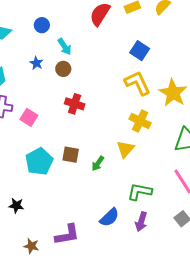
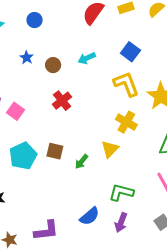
cyan arrow: (65, 47) -> (87, 58), moved, turned 96
red cross: (75, 104) -> (62, 101), turned 30

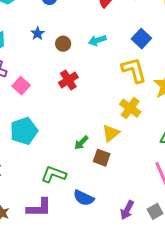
brown square: (55, 151) -> (102, 158), moved
green L-shape: (121, 192) -> (54, 174), moved
blue semicircle: (90, 216) -> (84, 198), turned 60
purple arrow: (121, 223) -> (127, 210), moved

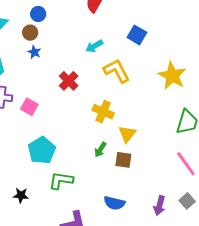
brown circle: (63, 44) -> (30, 33), moved
yellow L-shape: (134, 70) -> (117, 71), moved
red cross: (68, 80) -> (69, 81), moved
yellow cross: (130, 108) -> (103, 112), moved
green L-shape: (54, 174) -> (61, 180), moved

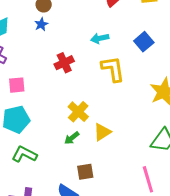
pink square: (29, 107) -> (17, 85), moved, turned 36
yellow cross: (103, 112) -> (78, 112), moved
brown square: (123, 160) -> (85, 172), moved, turned -36

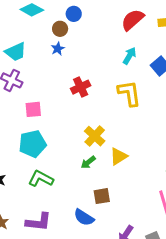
cyan arrow: (100, 38) -> (130, 56), moved, turned 132

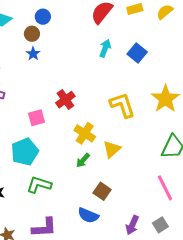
red cross: (81, 87) -> (65, 100), moved
yellow L-shape: (129, 93) -> (122, 105), moved
pink square: (33, 109) -> (37, 118), moved
brown square: (102, 196) -> (102, 191), turned -36

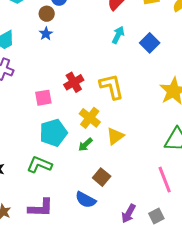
yellow L-shape: (122, 105) -> (112, 87), moved
cyan pentagon: (25, 152) -> (53, 133), moved

